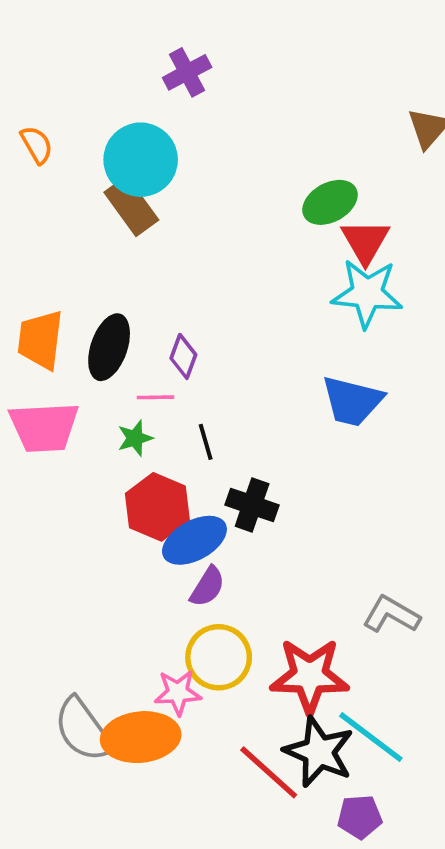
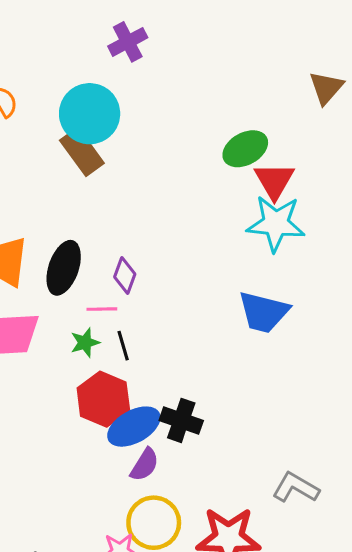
black line: (206, 442) -> (123, 346), moved
black cross: (252, 505) -> (181, 420), moved

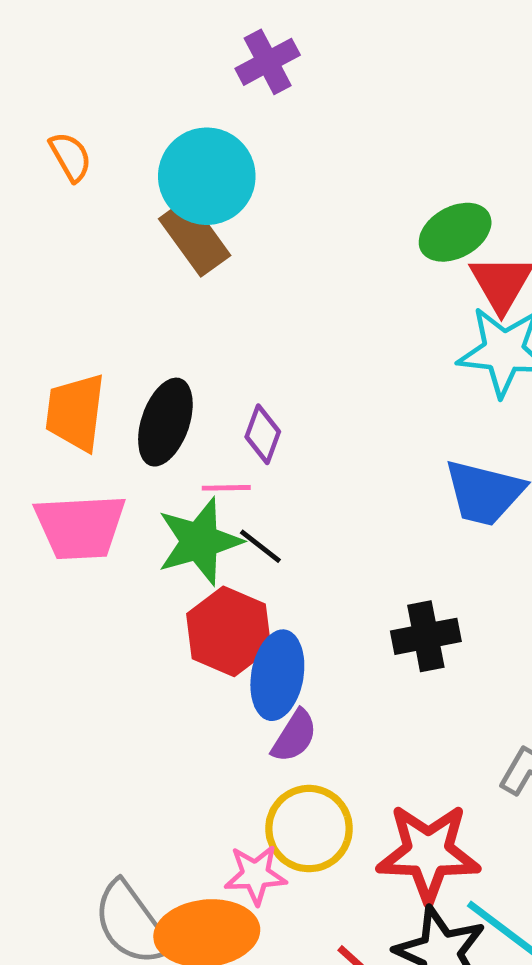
green star: (85, 343) -> (199, 541), size x1.8
black line: (123, 346) -> (260, 546), turned -36
black cross: (181, 420) -> (426, 636), moved, turned -30
blue ellipse: (134, 427) -> (277, 675), turned -51

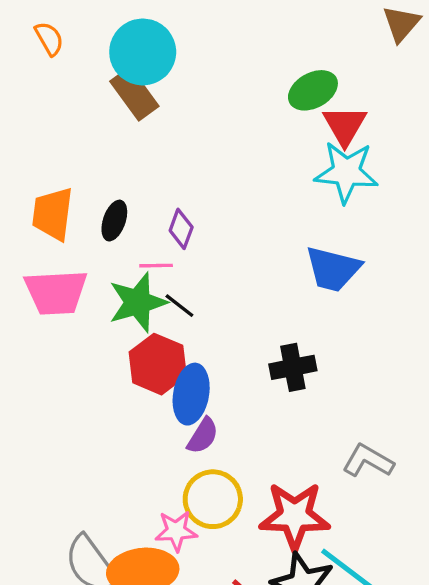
black ellipse: (165, 422) -> (114, 221), size x0.7

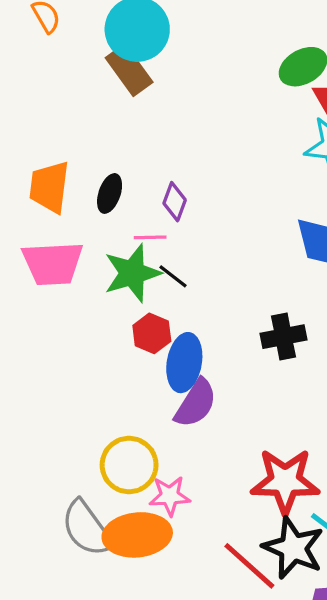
red hexagon: (158, 364) -> (152, 333), size x0.7
purple semicircle: (203, 436) -> (196, 403), size x1.4
yellow circle: (213, 499) -> (129, 465), moved

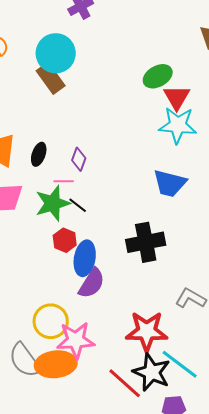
black cross: (284, 337) -> (146, 242), size x1.4
pink star: (170, 496) -> (76, 340), size x1.5

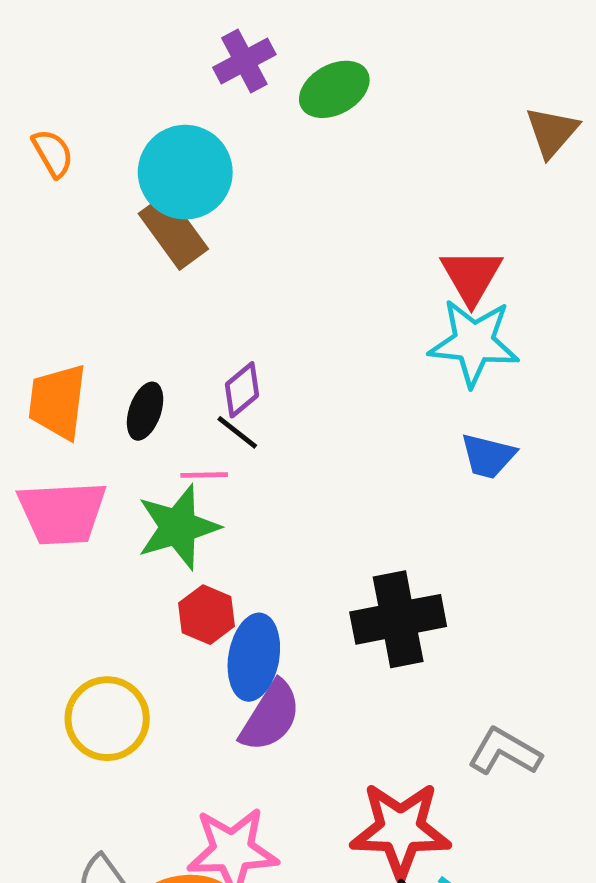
green ellipse: (158, 76) -> (334, 89), moved
purple diamond: (79, 159) -> (242, 390), moved, turned 30
blue trapezoid: (170, 183) -> (488, 456), moved, size x0.7
black line: (78, 205) -> (237, 432), moved
yellow circle: (51, 321) -> (107, 719), moved

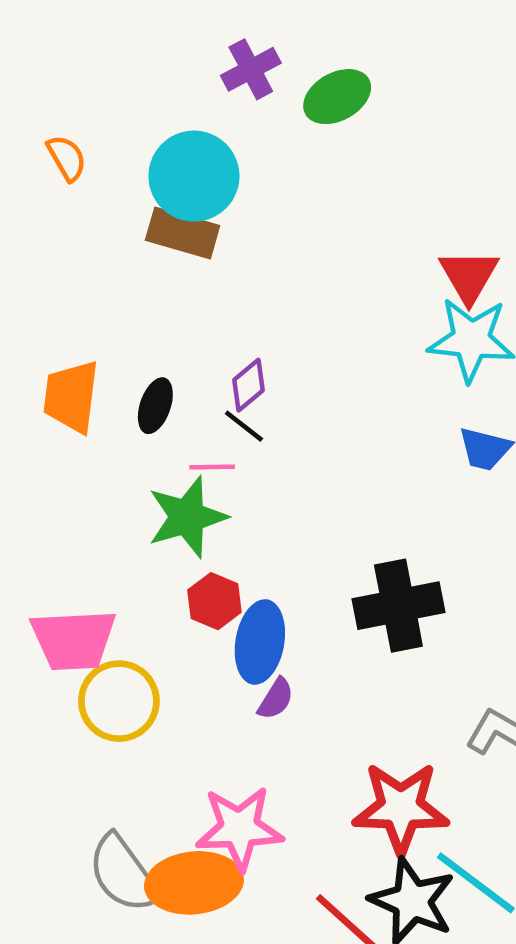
brown rectangle: (173, 231) -> (183, 233), turned -38
pink trapezoid: (62, 513) -> (74, 640), moved
purple semicircle: (270, 716) -> (276, 699), size x0.6

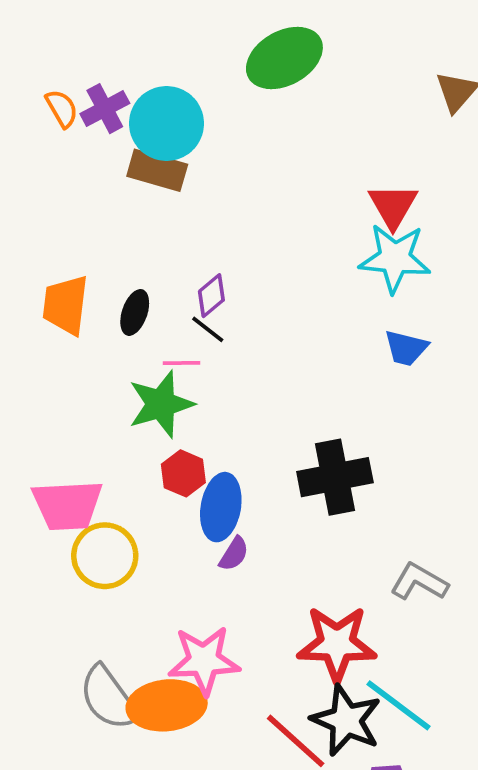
purple cross: (251, 69) -> (105, 109), moved
green ellipse: (337, 97) -> (284, 58), size x1.4

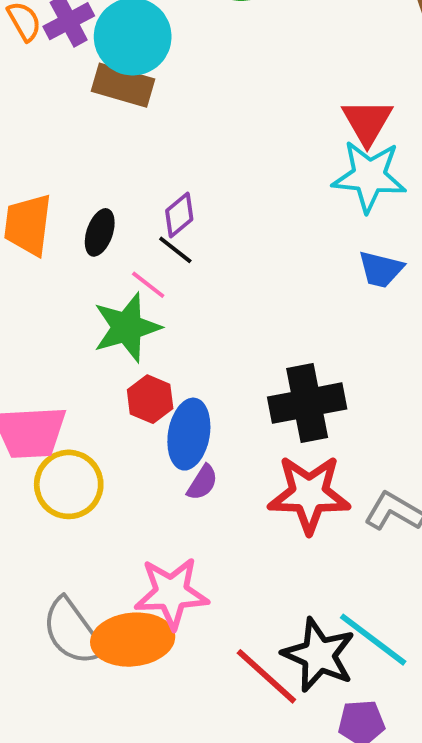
pink line: (182, 363) -> (148, 285), turned 39
red star: (337, 644) -> (309, 494), moved

